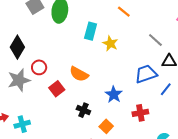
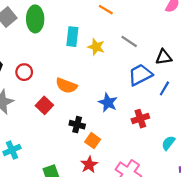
gray line: (155, 40) -> (129, 41), moved
red circle: (39, 67) -> (24, 72), moved
orange square: (106, 126) -> (93, 141), moved

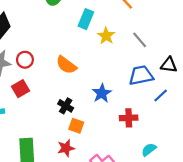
red circle: (24, 72) -> (25, 60), moved
red square: (44, 105) -> (20, 89), moved
orange square: (93, 141) -> (76, 126), turned -32

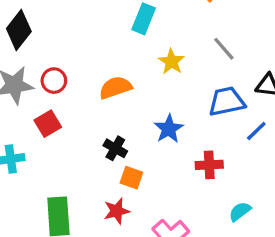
yellow star: (106, 36) -> (171, 62), moved
orange semicircle: (66, 65) -> (115, 88), turned 125

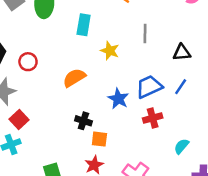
gray line: (224, 49) -> (145, 33), turned 54
red circle: (54, 81) -> (28, 62), moved
blue trapezoid: (227, 101) -> (149, 87), moved
red square: (48, 124) -> (19, 120), moved

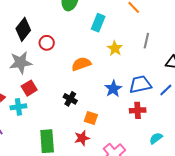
black cross: (83, 121) -> (70, 99), moved

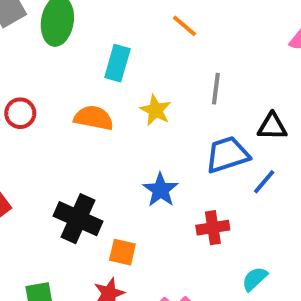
orange semicircle: (81, 64) -> (94, 118), moved, turned 36
blue trapezoid: (140, 84) -> (227, 155), moved
black cross: (70, 99) -> (78, 219), size x1.6

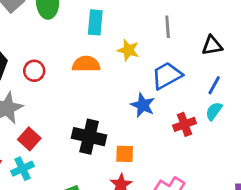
blue trapezoid: (227, 155) -> (167, 76), moved
cyan semicircle: (255, 279) -> (214, 111), moved

